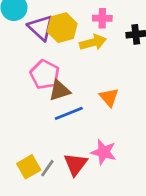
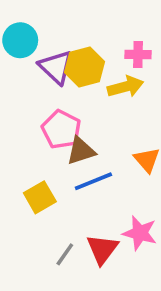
yellow square: (29, 167) -> (40, 197), moved

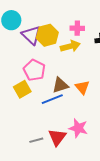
brown triangle: (81, 151) -> (60, 85), moved
yellow square: (40, 197) -> (22, 89), moved
gray line: (65, 254) -> (36, 140), turned 40

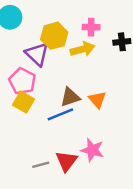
purple triangle: (31, 35) -> (37, 54), moved
pink pentagon: (34, 70) -> (22, 81), moved
yellow square: (22, 89) -> (24, 102), turned -30

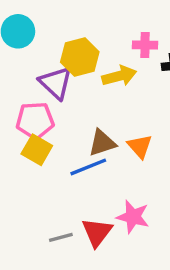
pink cross: (91, 27) -> (145, 45), moved
pink pentagon: (22, 81) -> (35, 121), turned -30

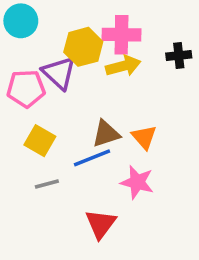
pink cross: (145, 45) -> (121, 35), moved, size x1.5
pink pentagon: (35, 121) -> (26, 89), moved
pink star: (133, 217) -> (137, 182), moved
gray line: (61, 237) -> (47, 184), moved

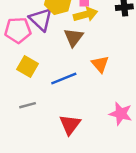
brown triangle: (106, 134) -> (74, 37), moved, turned -35
pink star: (137, 182) -> (121, 114), moved
gray line: (47, 184) -> (28, 105), moved

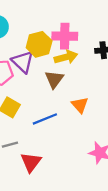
red triangle: (70, 125) -> (31, 162), moved

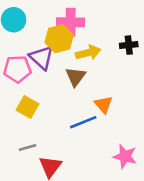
pink cross: (65, 36) -> (71, 22), moved
blue line: (45, 119) -> (83, 122), moved

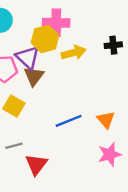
brown triangle: (76, 77) -> (34, 76), moved
orange triangle: (103, 104) -> (106, 120), moved
pink star: (125, 156) -> (110, 154), turned -30

